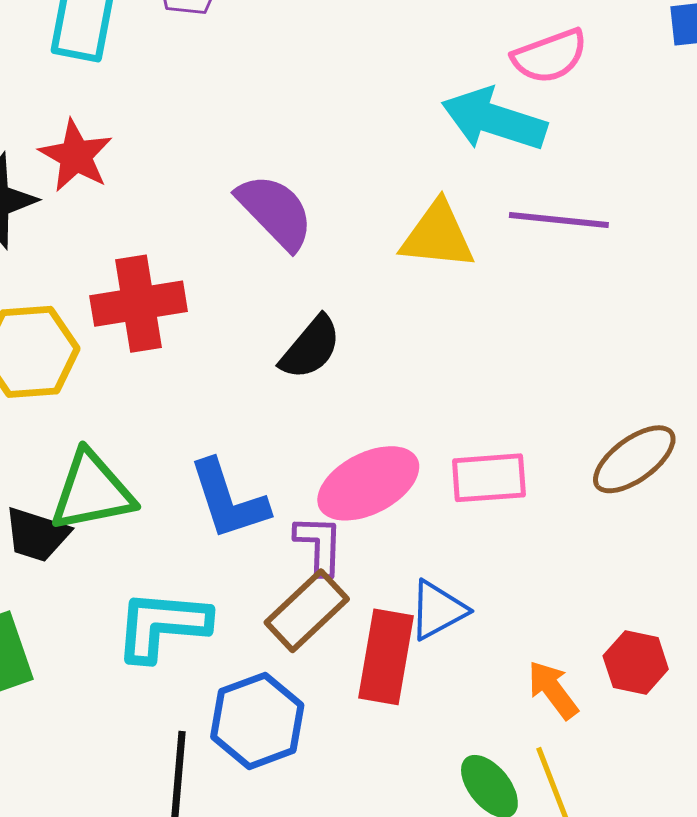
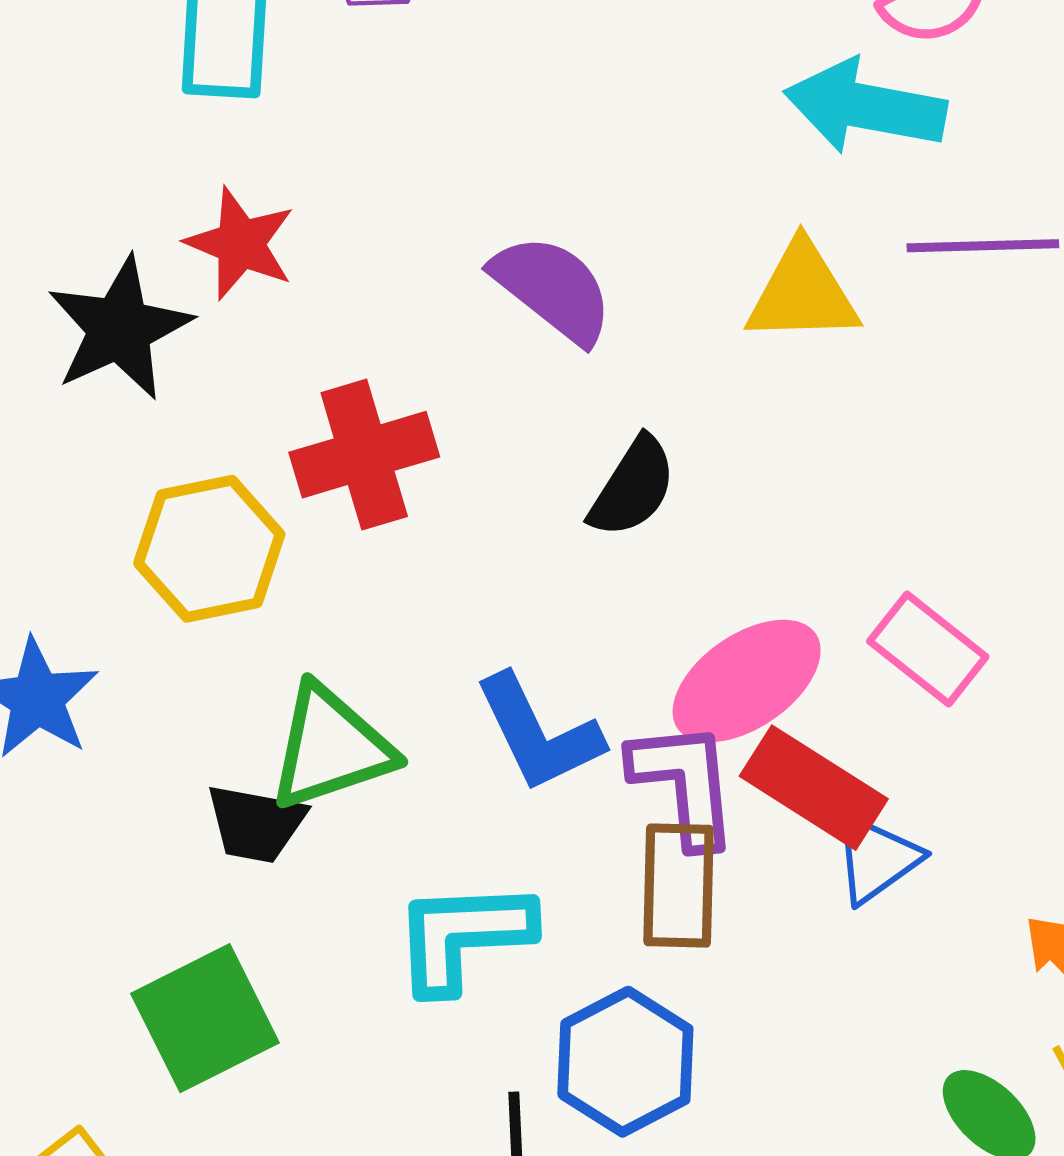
pink rectangle: (489, 478) -> (928, 649), turned 50
purple L-shape: (319, 545) -> (684, 784), size x1.4
brown rectangle: (307, 611) -> (679, 886), turned -38
red rectangle: (386, 657) -> (814, 788), moved, turned -60

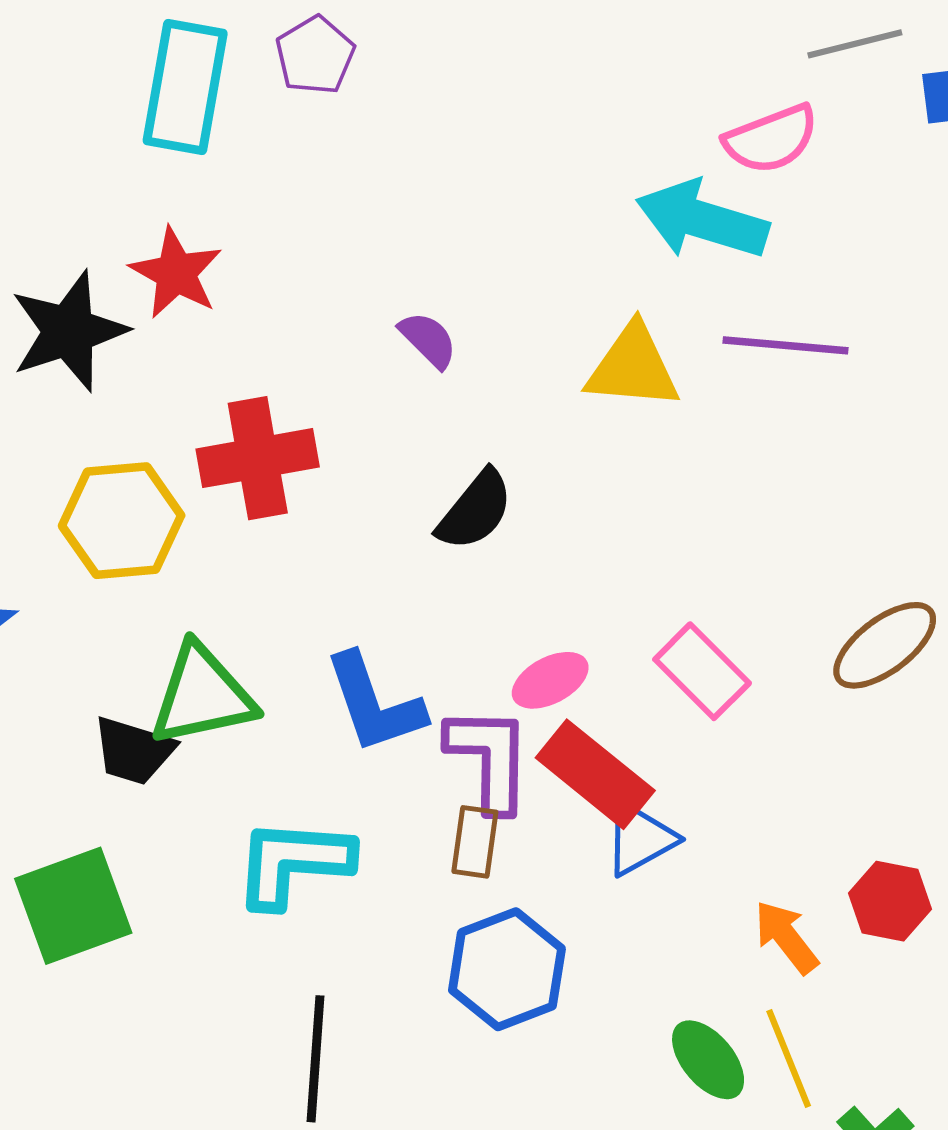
purple semicircle: (553, 289) -> (428, 340), size x0.6
pink ellipse: (747, 681) -> (550, 680), size x0.6
brown rectangle: (679, 886) -> (475, 842), size x0.7
blue hexagon: (625, 1062) -> (507, 969), moved

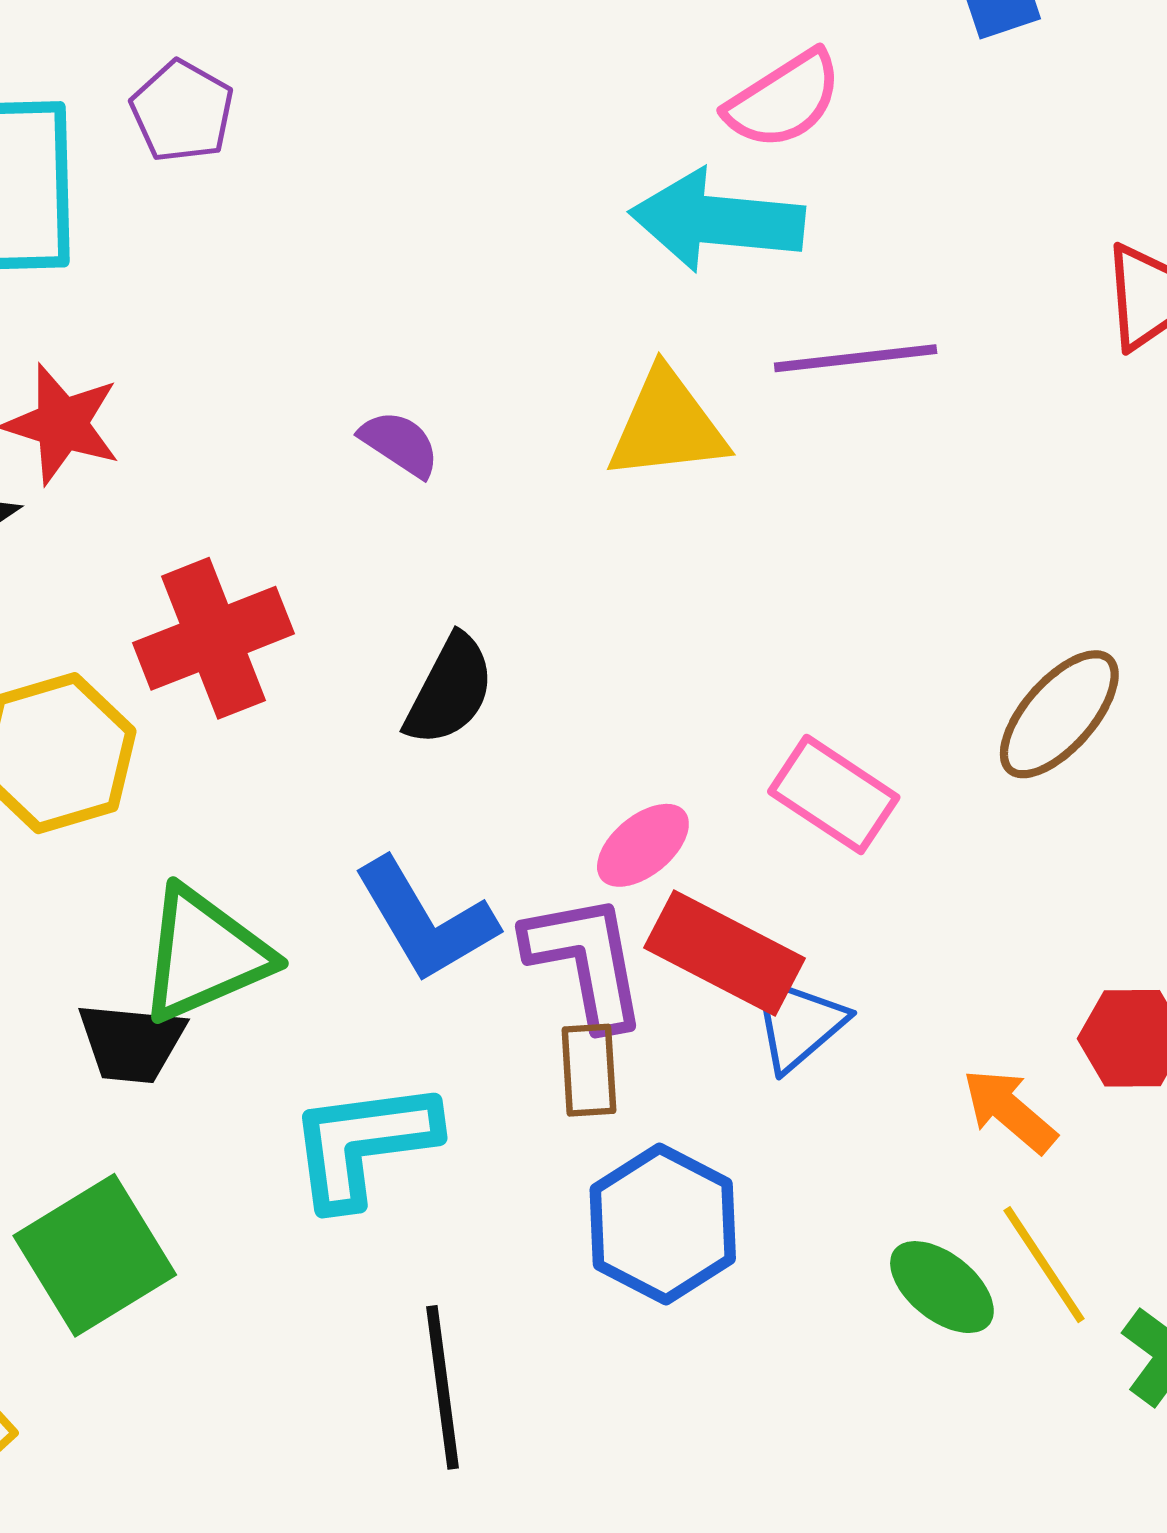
black semicircle: (475, 510) -> (450, 690), moved

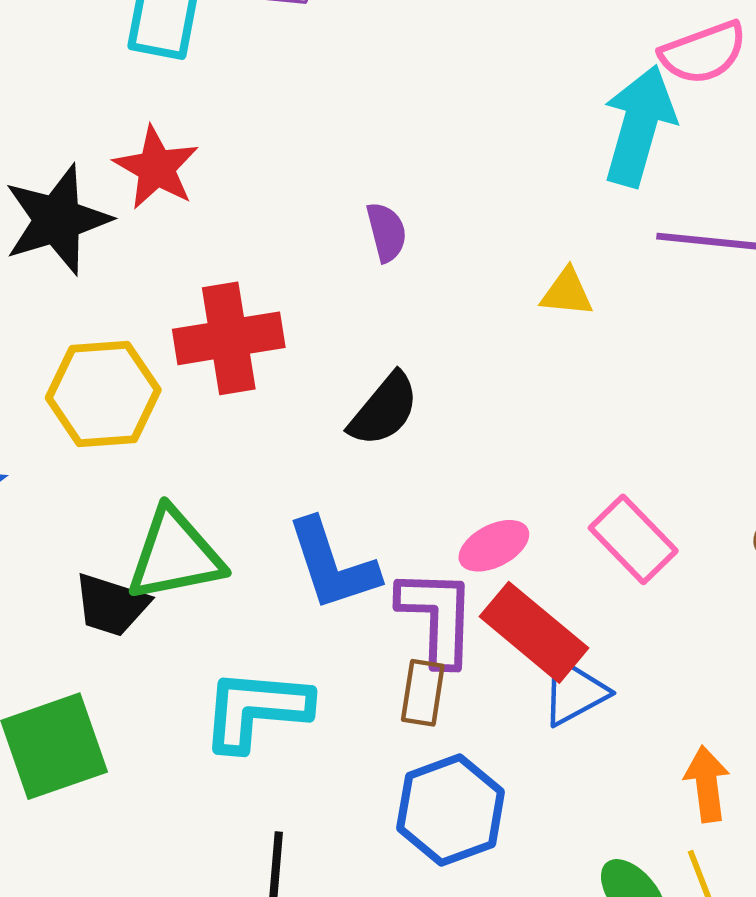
cyan arrow: (717, 220) -> (639, 126), turned 88
yellow triangle: (667, 425) -> (567, 293), moved, size x0.6
purple semicircle: (400, 444) -> (386, 232), turned 30
orange arrow: (1010, 1111) -> (707, 784), turned 30

